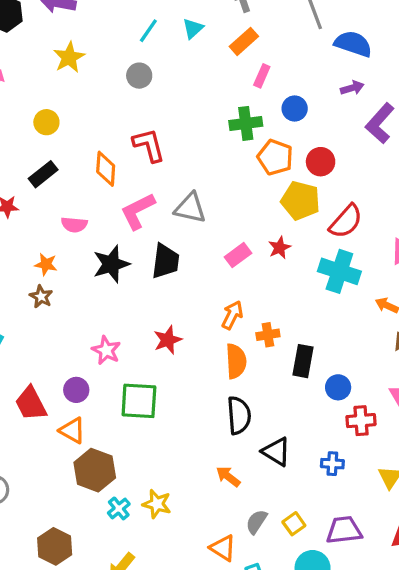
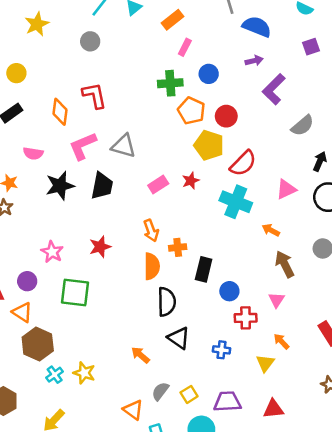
orange arrow: (232, 315) -> (151, 231), turned 130
black semicircle: (239, 415) -> (167, 302), moved

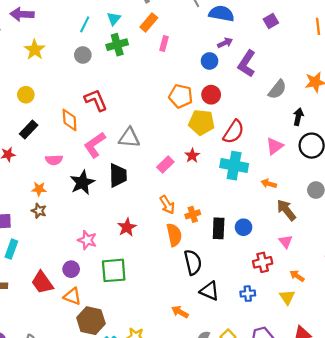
blue circle: (209, 74) -> (210, 61), moved
green cross: (170, 83) -> (117, 45), moved
blue circle: (229, 291) -> (244, 227), moved

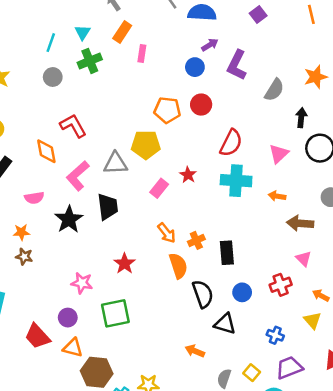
yellow pentagon: (202, 122) -> (146, 145), moved
brown arrow: (286, 210) -> (300, 223), turned -40
blue circle: (244, 227) -> (242, 292), moved
blue cross: (248, 294) -> (275, 335), moved, turned 32

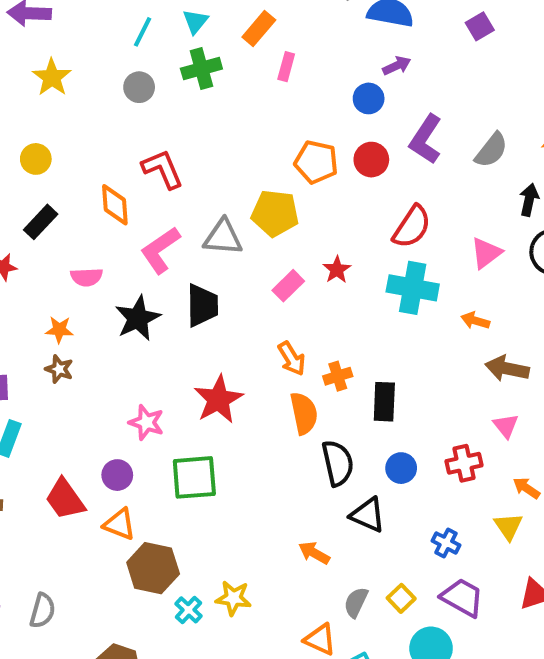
purple L-shape: (237, 65) -> (426, 139), moved
red star: (125, 263) -> (218, 399), size x1.4
purple trapezoid: (289, 368) -> (462, 598), turned 44

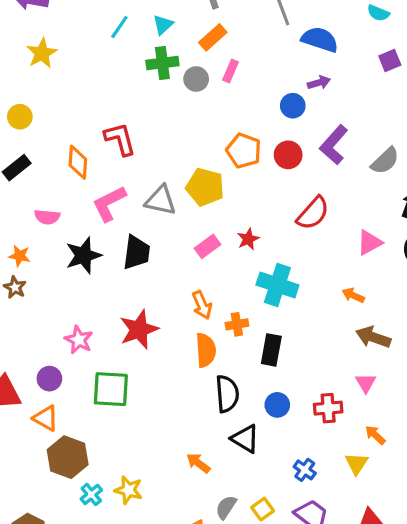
gray circle: (139, 87) -> (196, 79), moved
cyan cross: (413, 288) -> (277, 285), moved

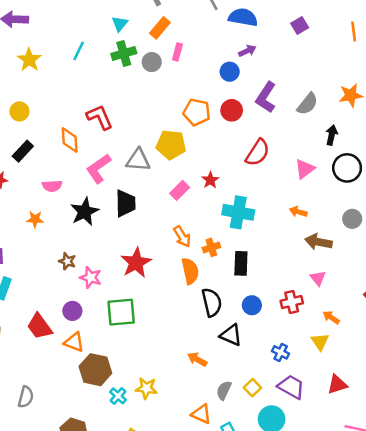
cyan line: (119, 27) -> (79, 51), moved
brown star: (15, 287) -> (67, 261), moved

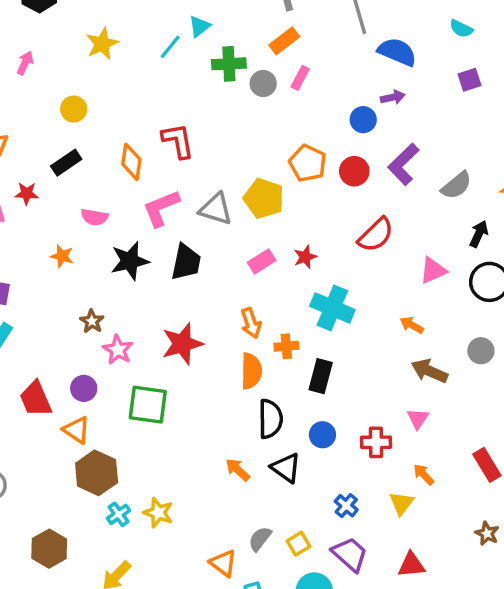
cyan triangle: (120, 24) -> (199, 26), moved
orange arrow: (197, 359) -> (238, 470), moved

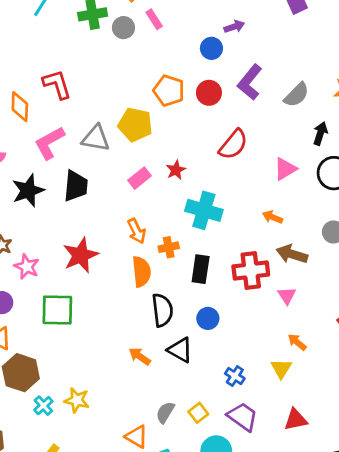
pink rectangle: (300, 78) -> (154, 19), turned -54
red cross: (376, 442) -> (251, 271), moved, size x1.4

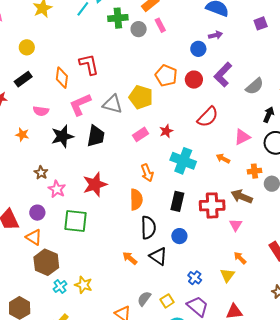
orange arrow: (272, 217) -> (223, 158), moved
orange arrow: (137, 231) -> (147, 173), moved
orange cross: (169, 247) -> (254, 171), moved

